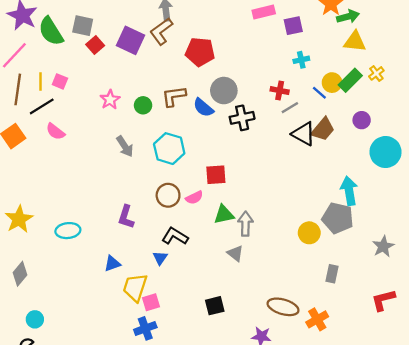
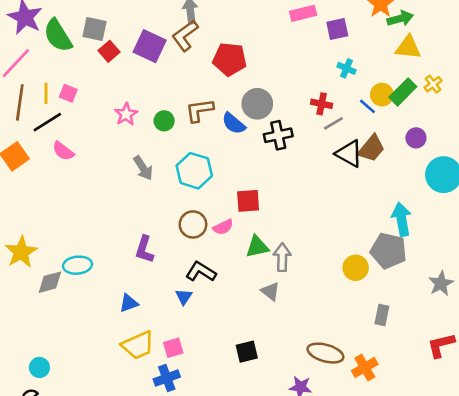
cyan cross: (301, 60) -> (346, 68), turned 35
gray diamond: (20, 274) -> (50, 282), moved, turned 35
yellow trapezoid: (135, 287) -> (138, 345), moved, turned -132

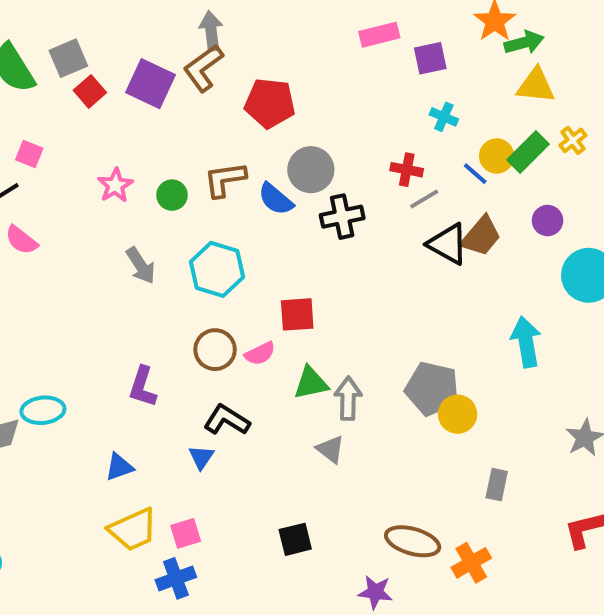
gray square: (95, 29) -> (68, 58), turned -35
gray pentagon: (388, 251) -> (432, 389), moved

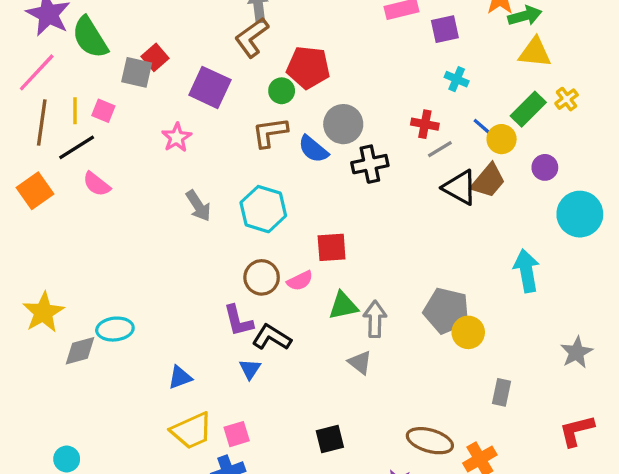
gray square: (68, 58) -> (137, 72), moved, turned 36
purple square: (150, 84) -> (210, 87), moved
yellow circle: (497, 156) -> (502, 139), moved
green circle: (172, 195) -> (282, 91), moved
purple L-shape: (143, 387) -> (238, 321), moved, turned -32

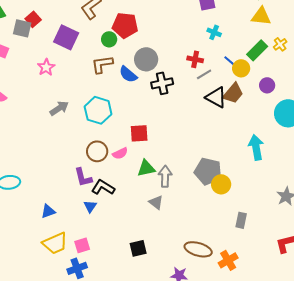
gray arrow: (198, 206) -> (59, 108), turned -90

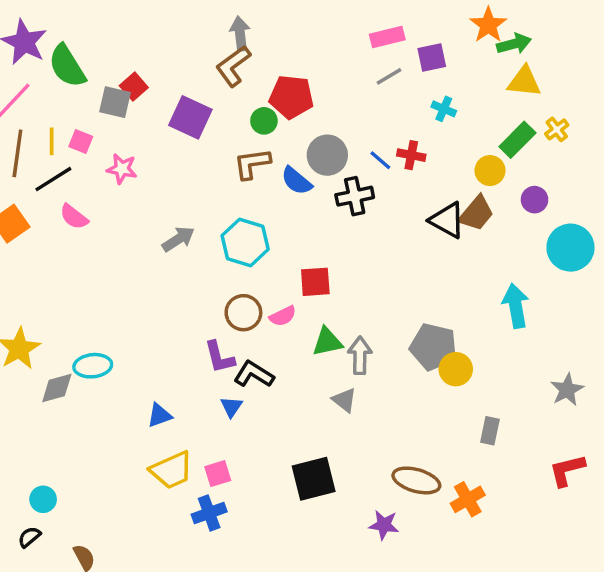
blue line: (230, 61) -> (380, 160), moved
pink star: (46, 67) -> (122, 169), moved, turned -30
gray line: (204, 74) -> (389, 76), moved
black square: (138, 248) -> (314, 479), size x1.5

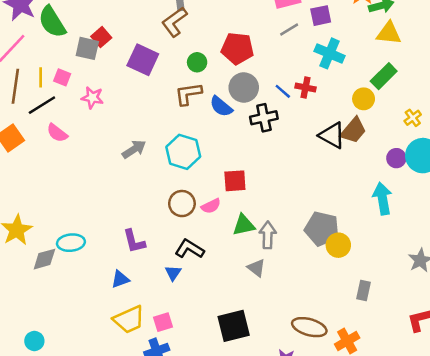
red pentagon: (291, 97) -> (237, 48), moved
cyan cross: (444, 109) -> (329, 53), size x1.6
yellow cross: (557, 129) -> (413, 118), moved
purple circle: (535, 200) -> (396, 158), moved
purple L-shape: (219, 357) -> (134, 241), moved

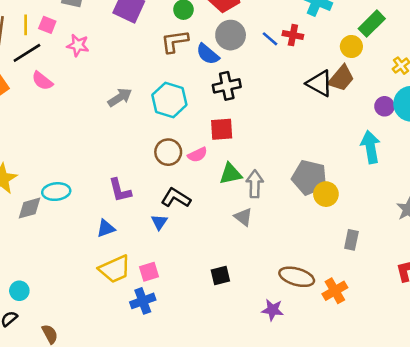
black cross: (264, 118) -> (227, 86), moved
black square: (234, 326) -> (220, 276), size x0.6

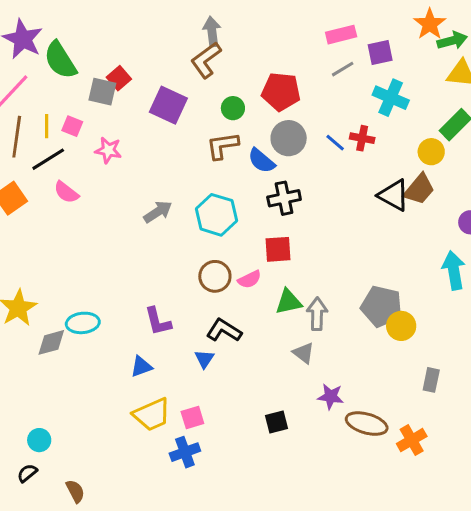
purple star: (273, 310) -> (331, 396), moved

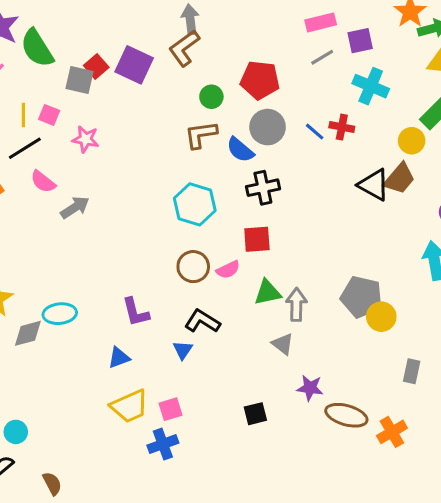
purple square: (168, 105) -> (134, 65), moved
gray arrow: (158, 212) -> (75, 207), moved

